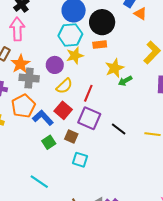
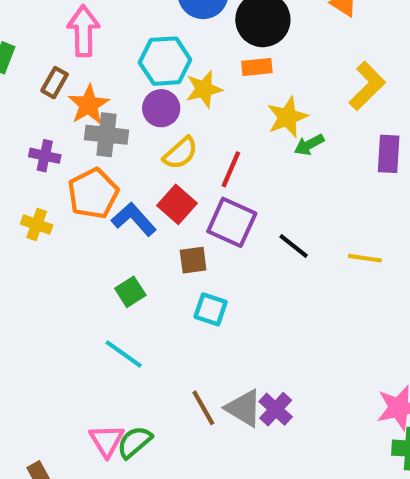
cyan hexagon: (70, 35) -> (165, 61), moved
brown square: (71, 137) -> (193, 260), turned -32
green square: (49, 142) -> (130, 292), moved

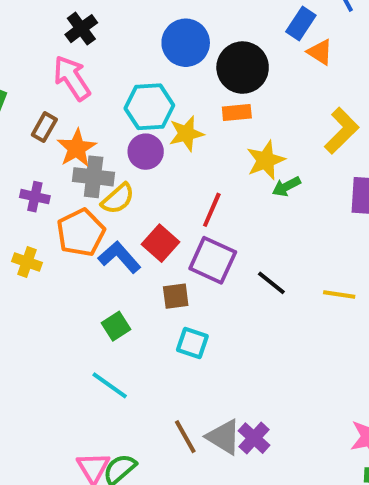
pink arrow: (83, 31) -> (72, 78), turned -33
yellow semicircle: (180, 153) -> (118, 199), moved

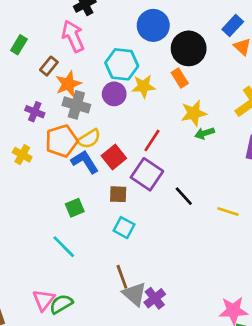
orange rectangle: (237, 113) -> (180, 78), turned 54
yellow semicircle: (118, 199) -> (89, 139), moved
brown line: (185, 437) -> (122, 277), moved

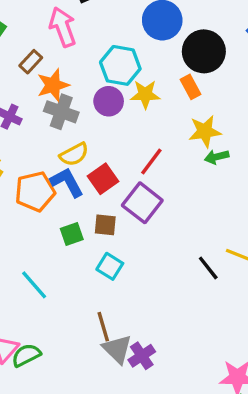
orange pentagon: (62, 141) -> (35, 191), moved
black line: (184, 196) -> (208, 268), moved
green square: (75, 208) -> (72, 234), moved

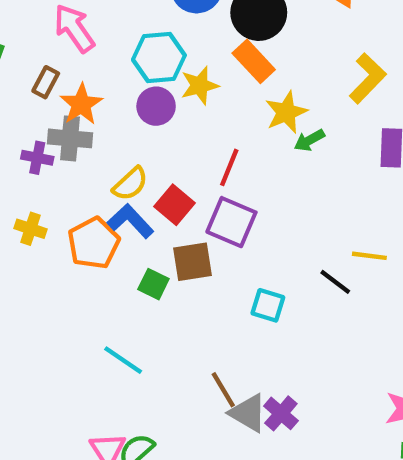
orange rectangle: (190, 87) -> (254, 61), size x1.4
gray cross: (61, 112) -> (70, 138), moved
brown square: (105, 225) -> (192, 262), size x1.4
green square: (72, 234) -> (153, 284), turned -30
cyan square: (110, 266) -> (268, 305), moved

